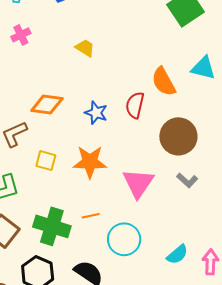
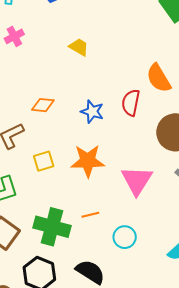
orange diamond: (47, 105) -> (43, 105), size x0.7
yellow square: (46, 161) -> (44, 161), turned -30
cyan circle: (124, 239) -> (125, 237), size x0.7

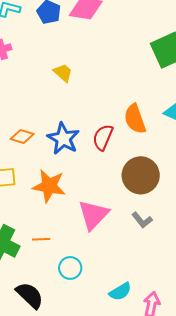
orange diamond: (43, 105) -> (22, 136), moved
blue star: (92, 112) -> (63, 139), size x1.4

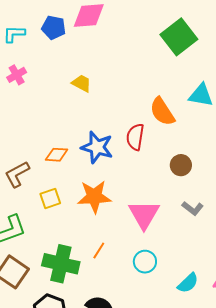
brown circle: (141, 175) -> (181, 165), size x0.6
orange line: (41, 239) -> (99, 250), turned -42
cyan circle: (70, 268) -> (145, 262), moved

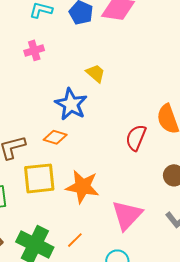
blue star: (97, 147) -> (71, 104), moved
yellow square: (50, 198) -> (39, 178), size x1.6

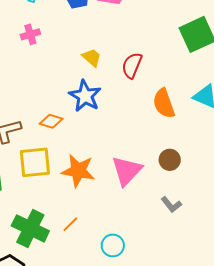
blue star: (71, 104) -> (85, 96), moved
red semicircle: (136, 138) -> (132, 65), moved
pink triangle: (127, 215) -> (127, 171), moved

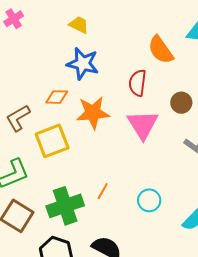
red semicircle: (132, 65) -> (138, 83), moved
orange star: (78, 171) -> (93, 113), moved
green cross: (30, 228) -> (65, 206), turned -30

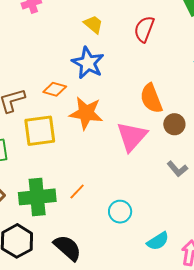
orange semicircle: (161, 50) -> (151, 98), moved
red semicircle: (138, 83) -> (144, 29), moved

